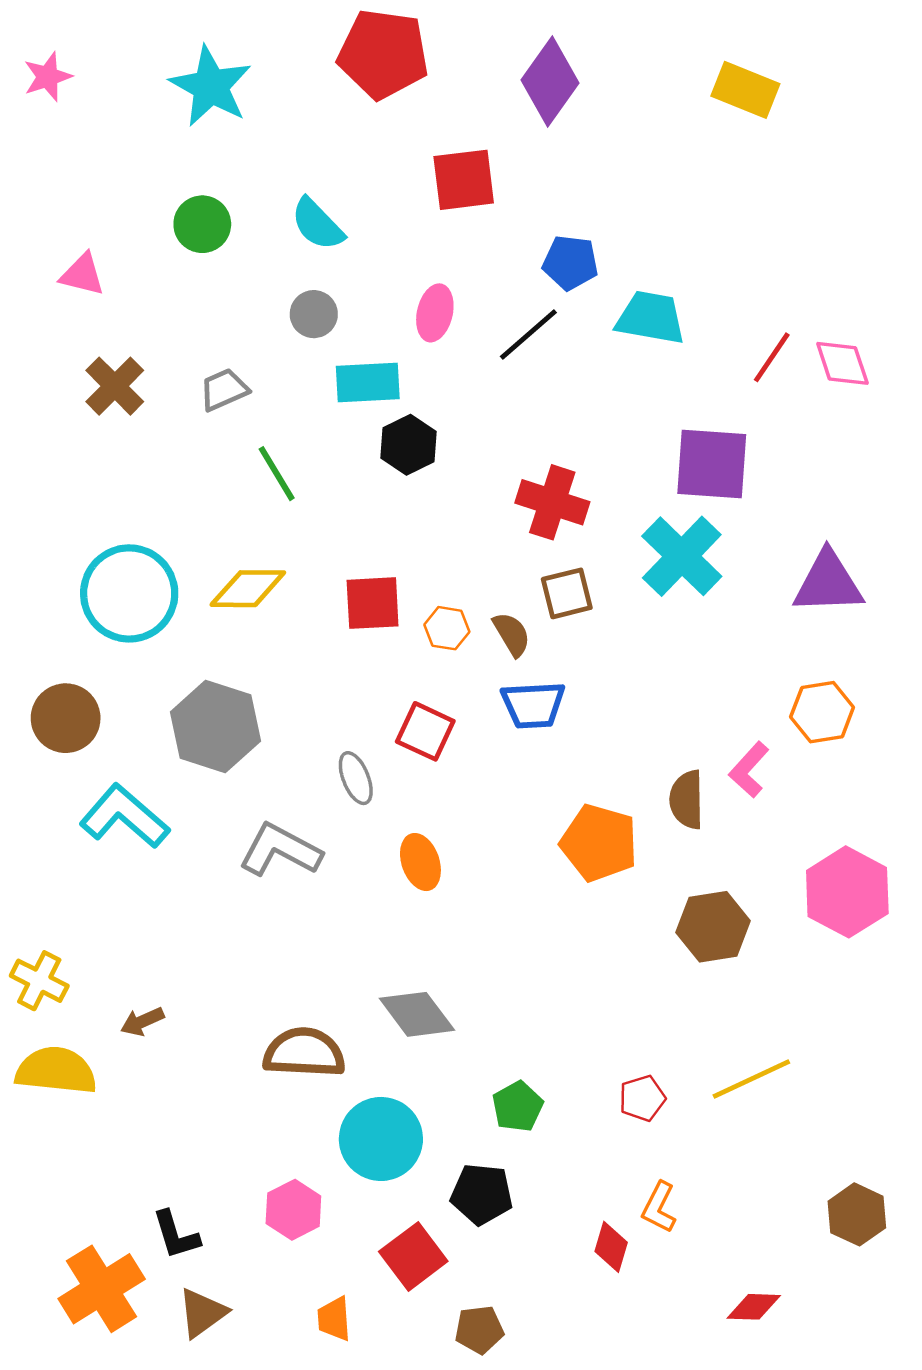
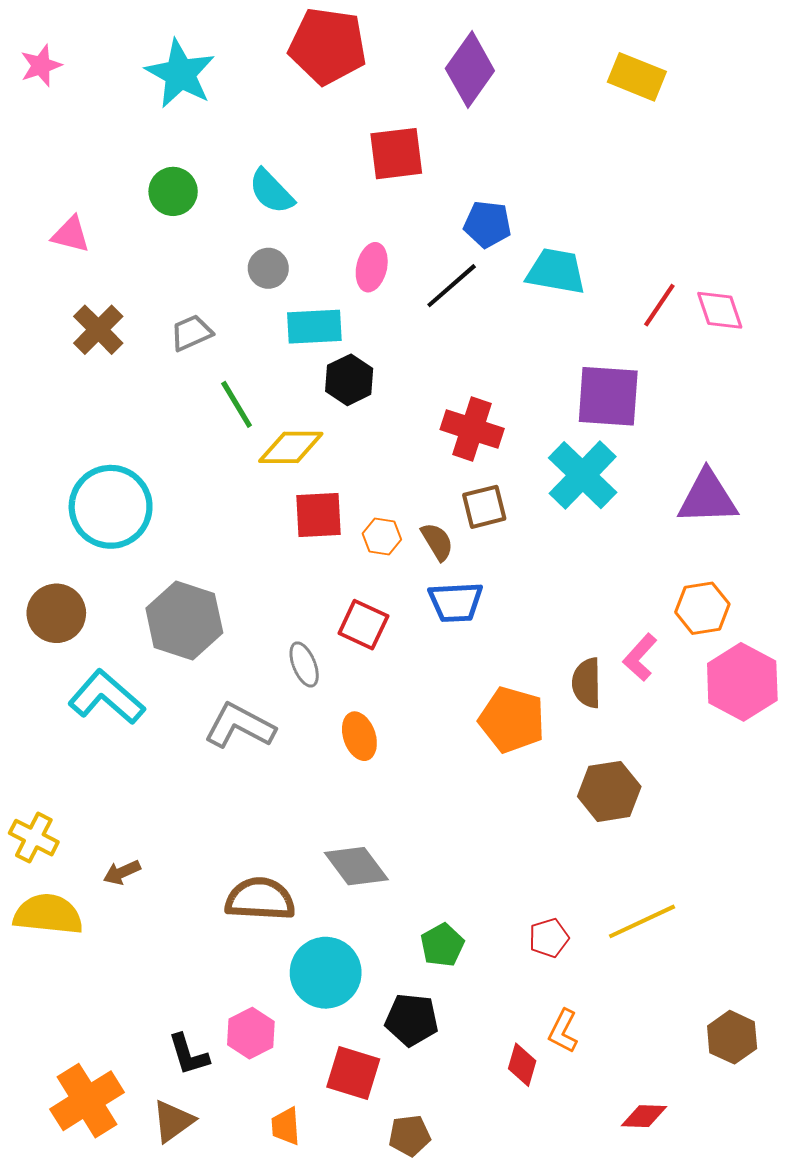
yellow diamond: (248, 589) -> (291, 447), moved
pink hexagon: (847, 892) -> (742, 682), moved
black L-shape: (176, 1235) -> (188, 1055), moved
red square: (413, 1256) -> (353, 1073), turned -36

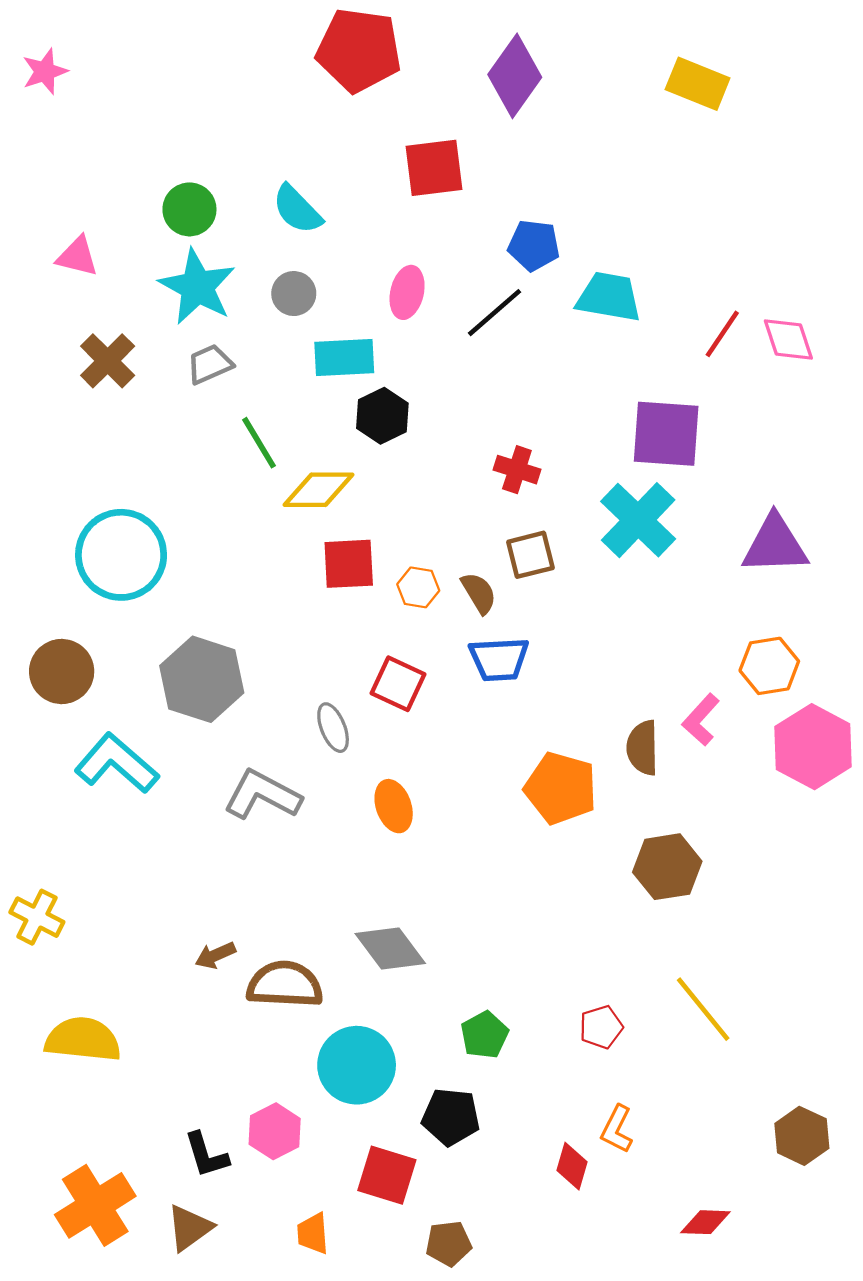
cyan star: (180, 74) -> (197, 287), moved
red cross: (472, 429) -> (517, 470), size x0.7
brown arrow: (122, 872) -> (215, 955), moved
yellow semicircle: (48, 914) -> (83, 1039), moved
yellow line: (642, 921) -> (703, 1009), turned 76

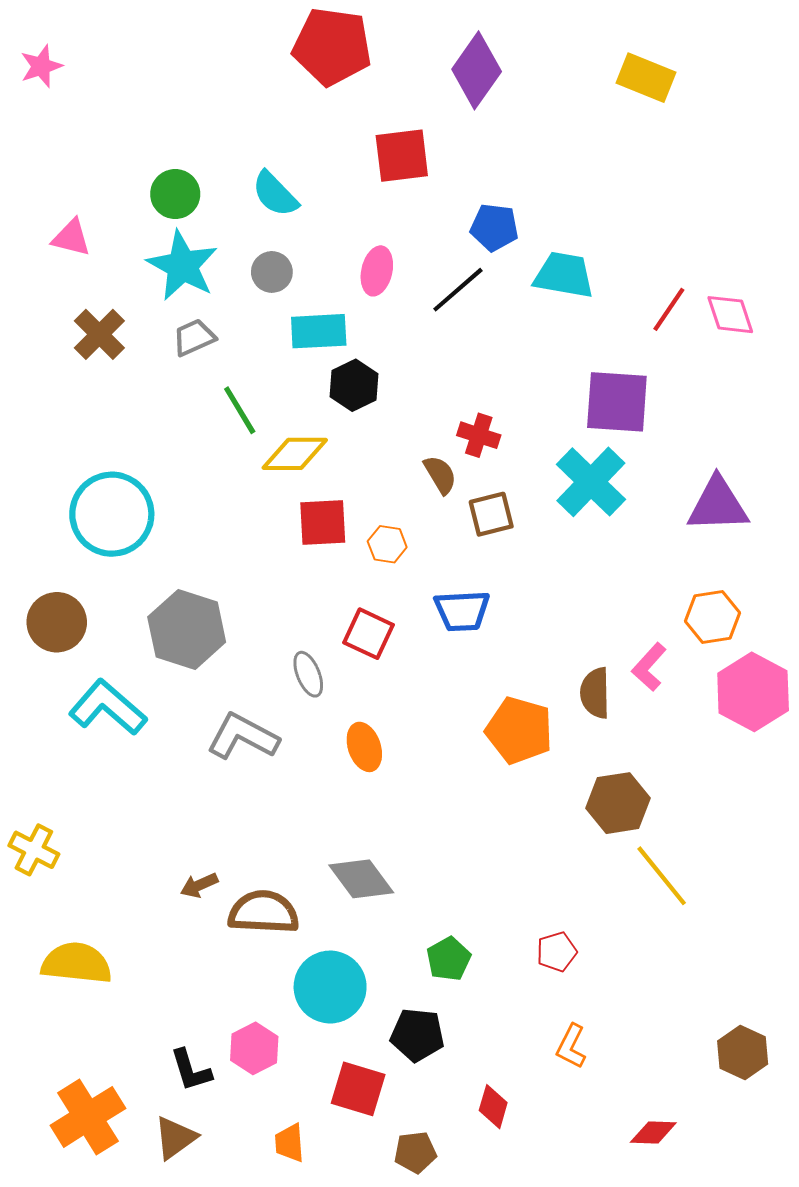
brown semicircle: (479, 593) -> (440, 475), moved
yellow line: (703, 1009) -> (662, 876), moved
red diamond: (572, 1166) -> (493, 1107), moved

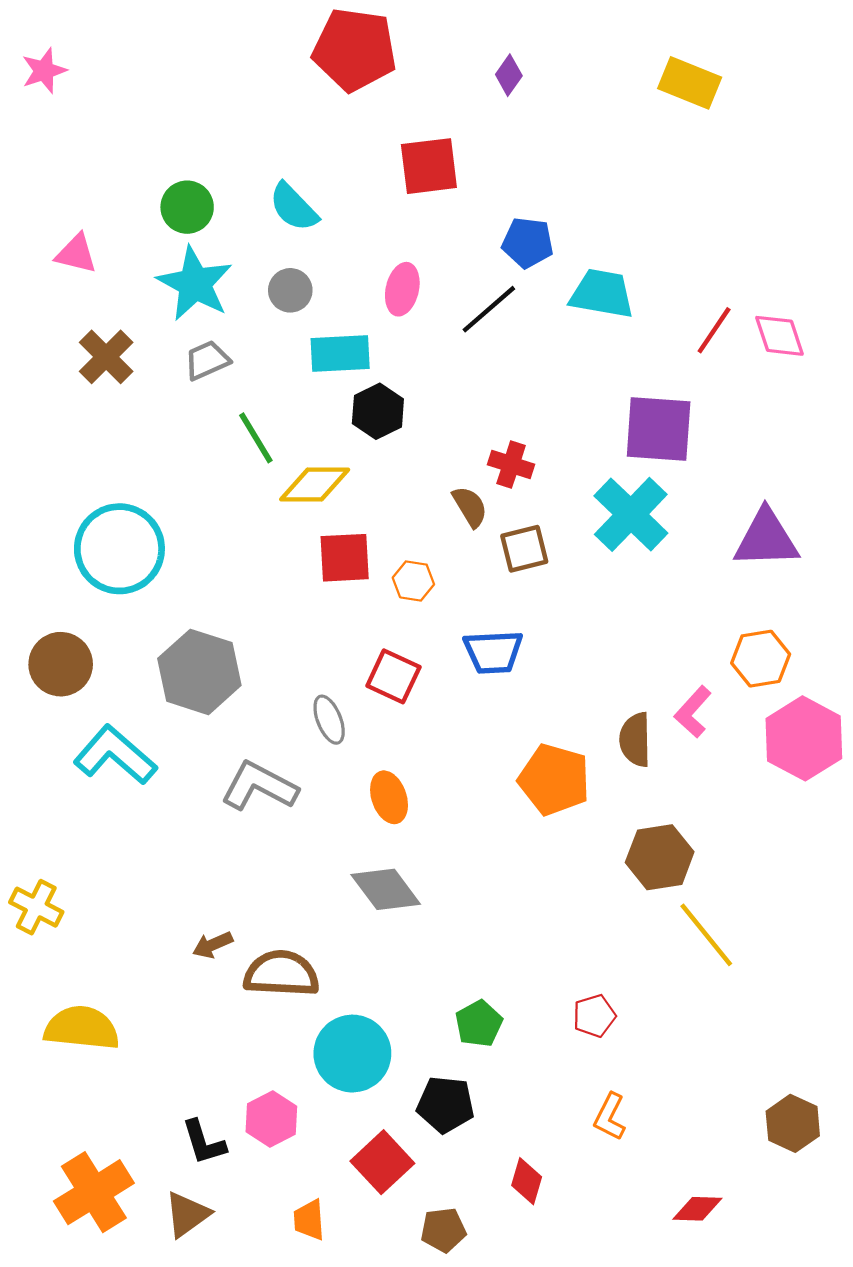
purple diamond: (477, 70) -> (509, 75), size x0.5
gray diamond: (361, 879) -> (386, 889), moved
red square: (358, 1089) -> (382, 1162), turned 30

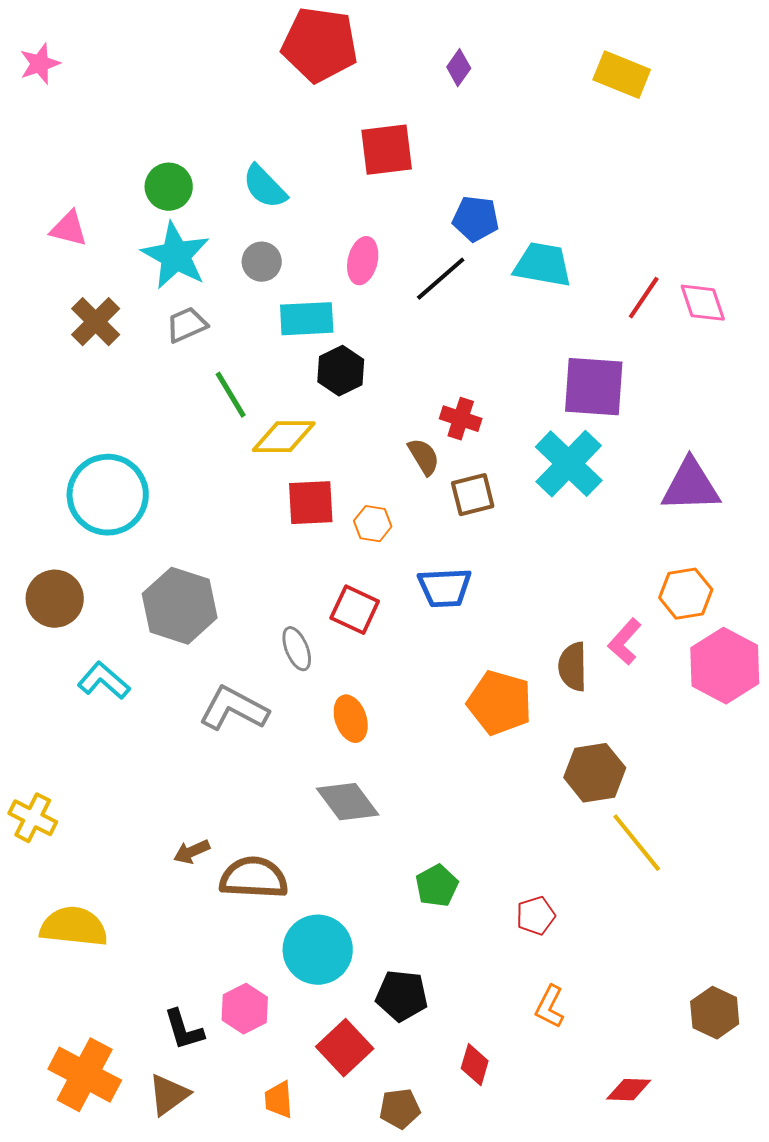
cyan L-shape: (115, 755) -> (104, 681), size x0.7
green pentagon: (479, 1024) -> (437, 886), moved
orange cross: (94, 1192) -> (85, 1075), turned -30

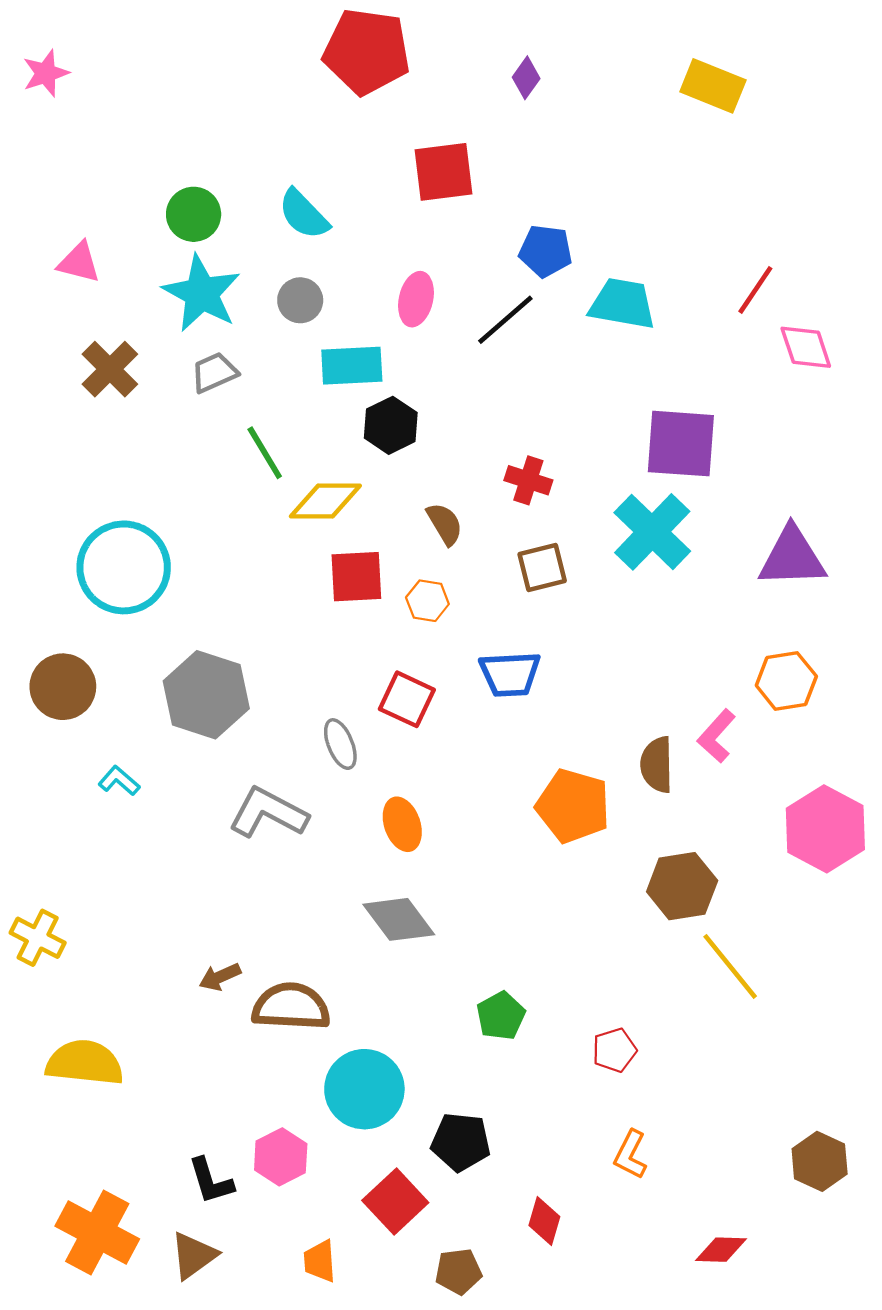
red line: (644, 298) -> (755, 290), moved
brown semicircle: (424, 457) -> (445, 524), moved
pink hexagon: (725, 666) -> (825, 829), moved
cyan L-shape: (104, 681) -> (119, 781), size x0.7

